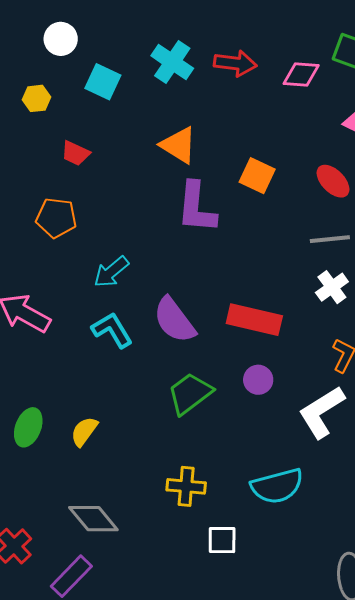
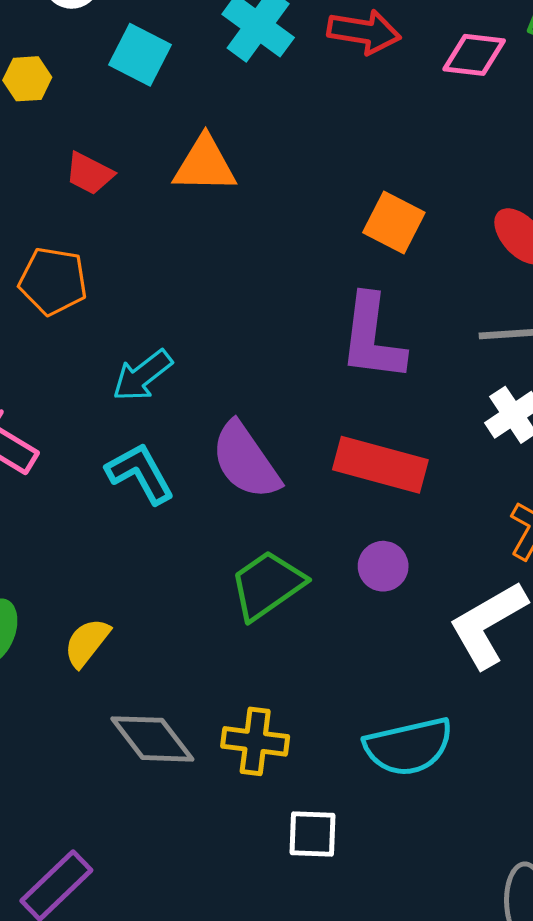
orange triangle: (179, 145) -> (205, 165), moved, turned -33
purple L-shape: (196, 208) -> (372, 338), moved
gray diamond: (93, 519) -> (152, 739), moved

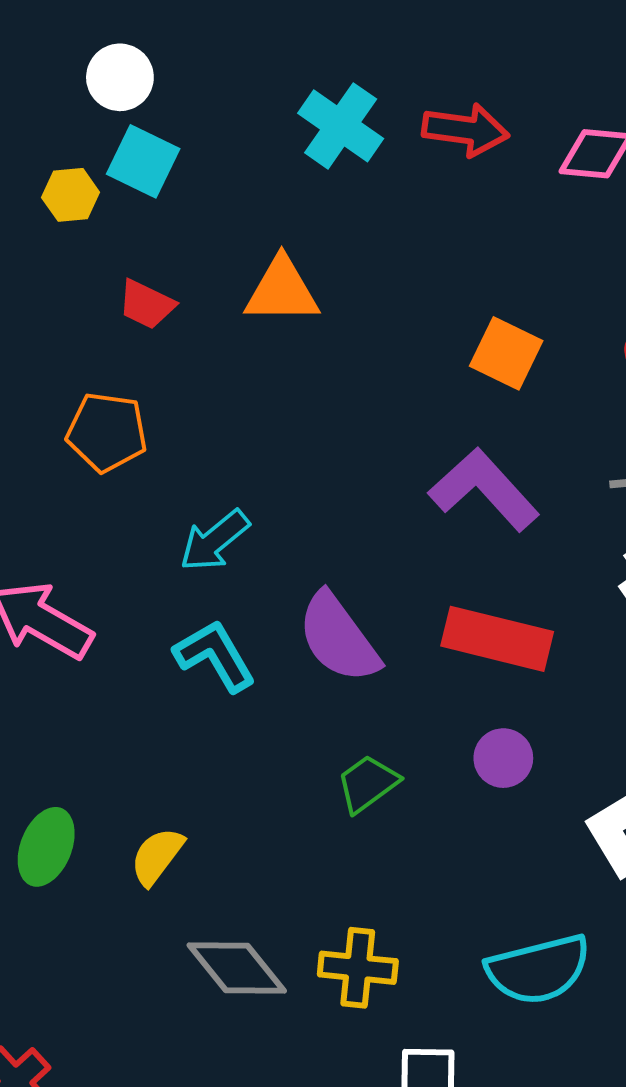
cyan square: (140, 55) -> (143, 161), moved
purple L-shape: (372, 338) -> (484, 490), turned 132
green trapezoid: (267, 585) -> (368, 784), size x0.7

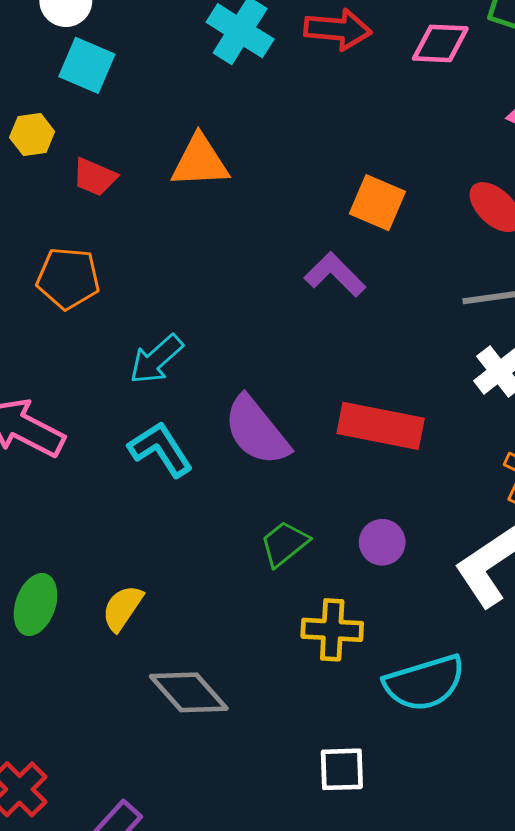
yellow hexagon: (71, 195) -> (32, 134), moved
purple L-shape: (484, 490) -> (335, 275), moved, size x0.7
purple circle: (503, 758) -> (382, 542), moved
yellow cross: (358, 968) -> (332, 630), moved

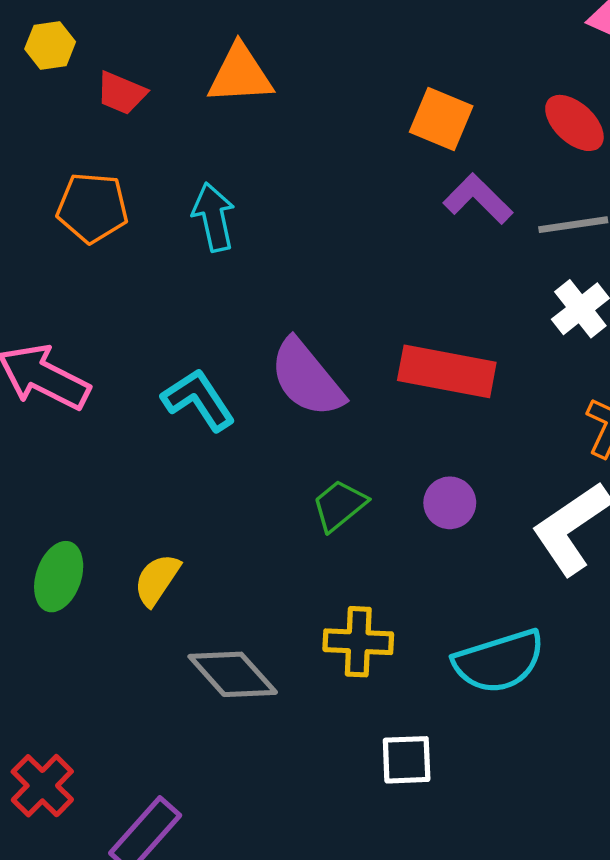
purple L-shape: (335, 275) -> (478, 199), moved
cyan arrow: (156, 359) -> (214, 217), moved, turned 120
yellow cross: (332, 630) -> (358, 642), moved

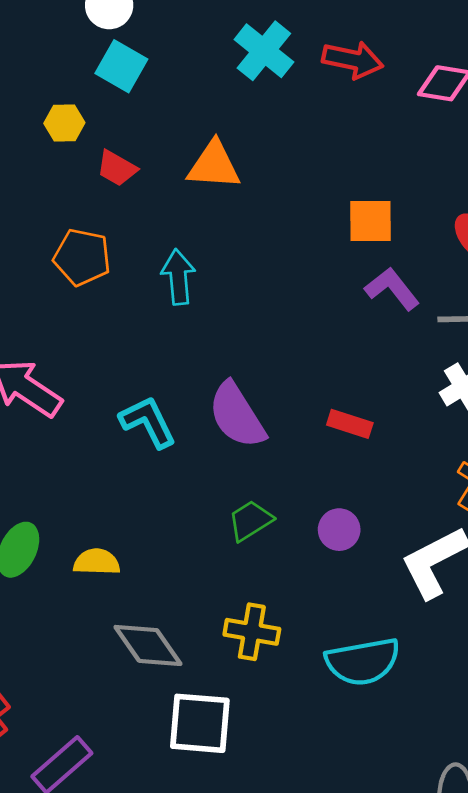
orange square: (441, 119) -> (370, 221), turned -30
red rectangle: (447, 371) -> (350, 424), size x0.6
yellow semicircle: (157, 580) -> (97, 562), turned 51
white square: (407, 760) -> (200, 723), moved, size x1.5

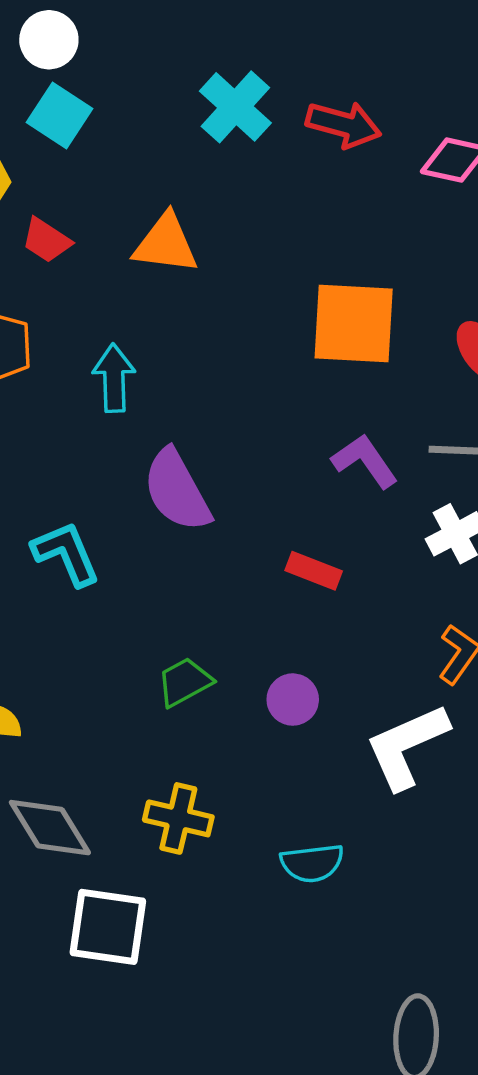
orange square: (370, 221) -> (354, 323), size x1.5
purple L-shape: (392, 289) -> (365, 461), moved
purple semicircle: (237, 415) -> (177, 490), moved
cyan semicircle: (363, 662) -> (312, 863), size x0.7

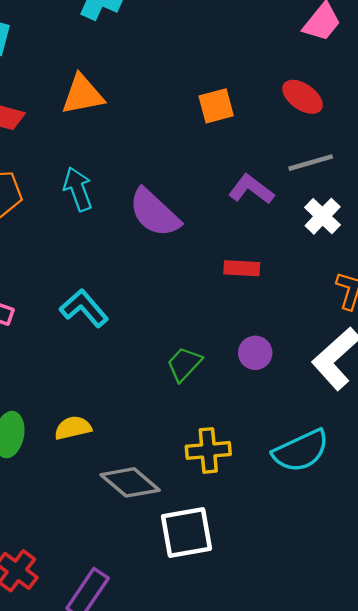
orange square: (354, 323) -> (216, 106), size x0.6
purple semicircle: (177, 490) -> (154, 213), moved
cyan semicircle: (312, 863) -> (301, 451), size x1.4

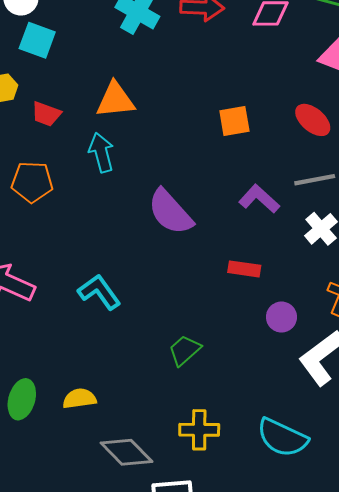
cyan arrow: (78, 189) -> (101, 153), moved
purple circle: (255, 353) -> (281, 317), moved
cyan semicircle: (301, 451) -> (282, 438), turned 45

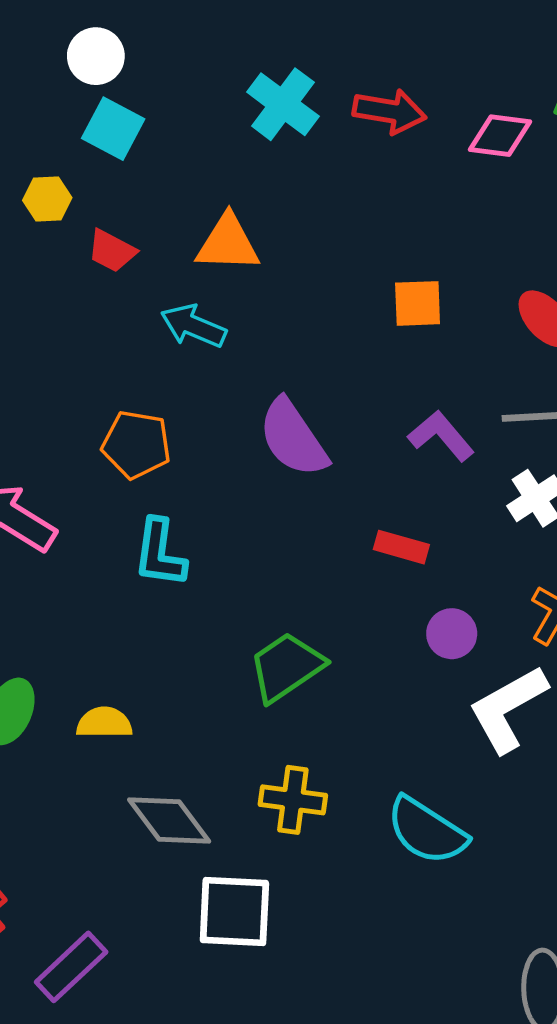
cyan arrow: (101, 153) -> (193, 326), turned -60
orange pentagon: (32, 182) -> (136, 445), moved
cyan L-shape: (99, 292) -> (160, 553), turned -144
green trapezoid: (185, 350) -> (286, 667), size x1.4

